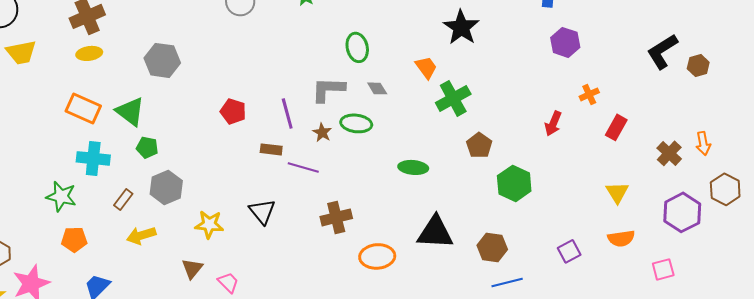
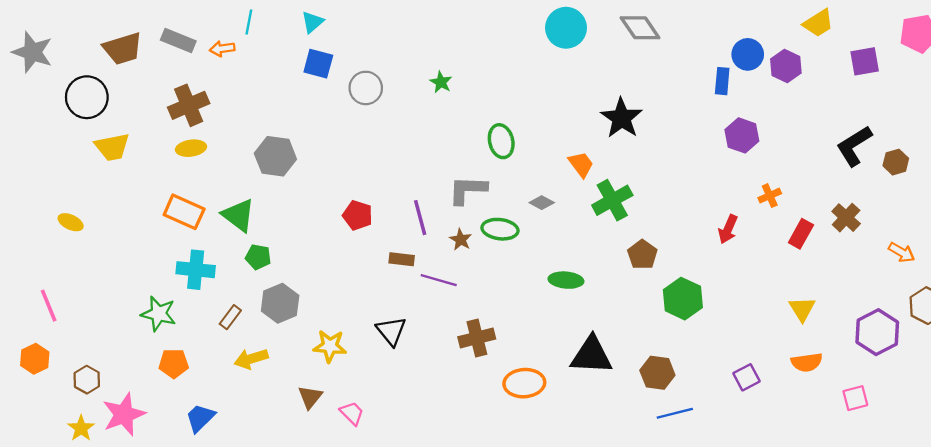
gray diamond: (377, 88) -> (542, 203), moved, turned -30
orange arrow: (703, 143) -> (902, 252), turned -50
brown cross: (669, 153) -> (846, 218), moved

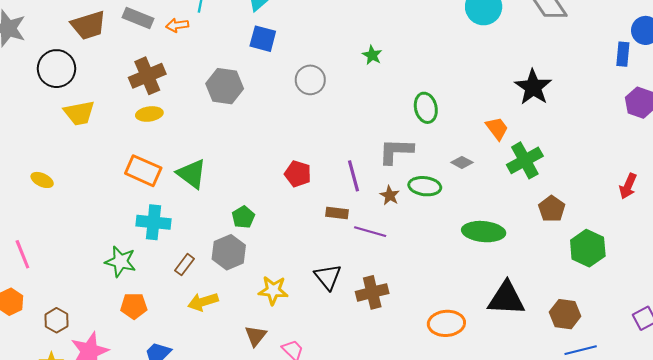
gray circle: (366, 88) -> (310, 80), moved
gray hexagon: (275, 156) -> (225, 86), moved
green pentagon: (258, 257) -> (243, 217), moved, turned 30
green ellipse: (566, 280) -> (484, 232), size x1.4
brown cross: (477, 338) -> (372, 292), moved

